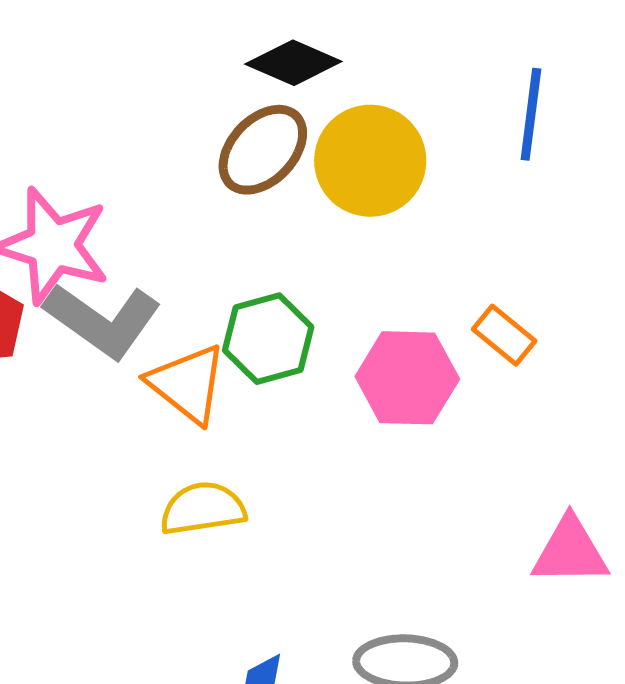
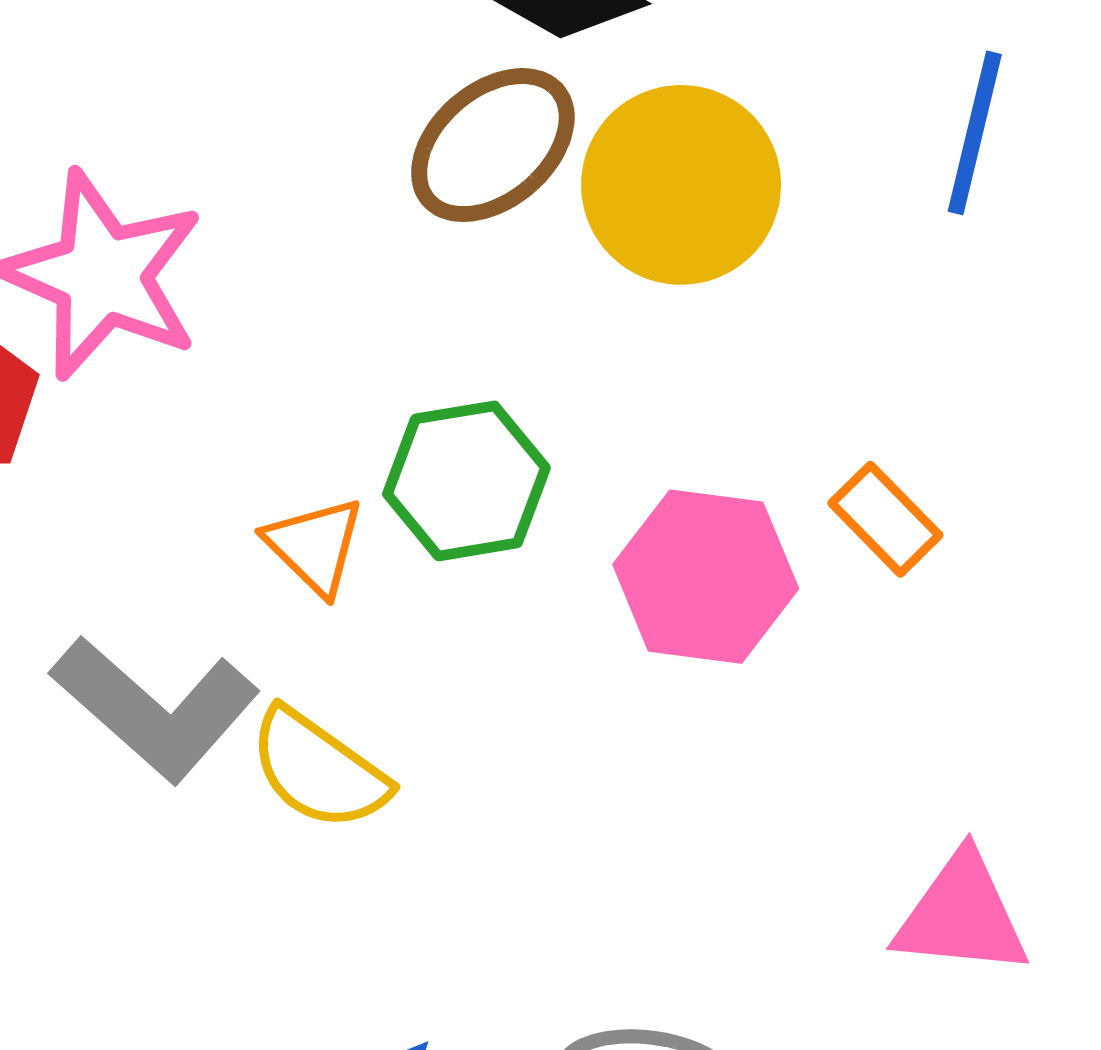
gray L-shape: (103, 320) -> (155, 708), moved
orange triangle: (187, 384) -> (315, 546), size x0.7
yellow semicircle: (203, 509) -> (319, 770), turned -142

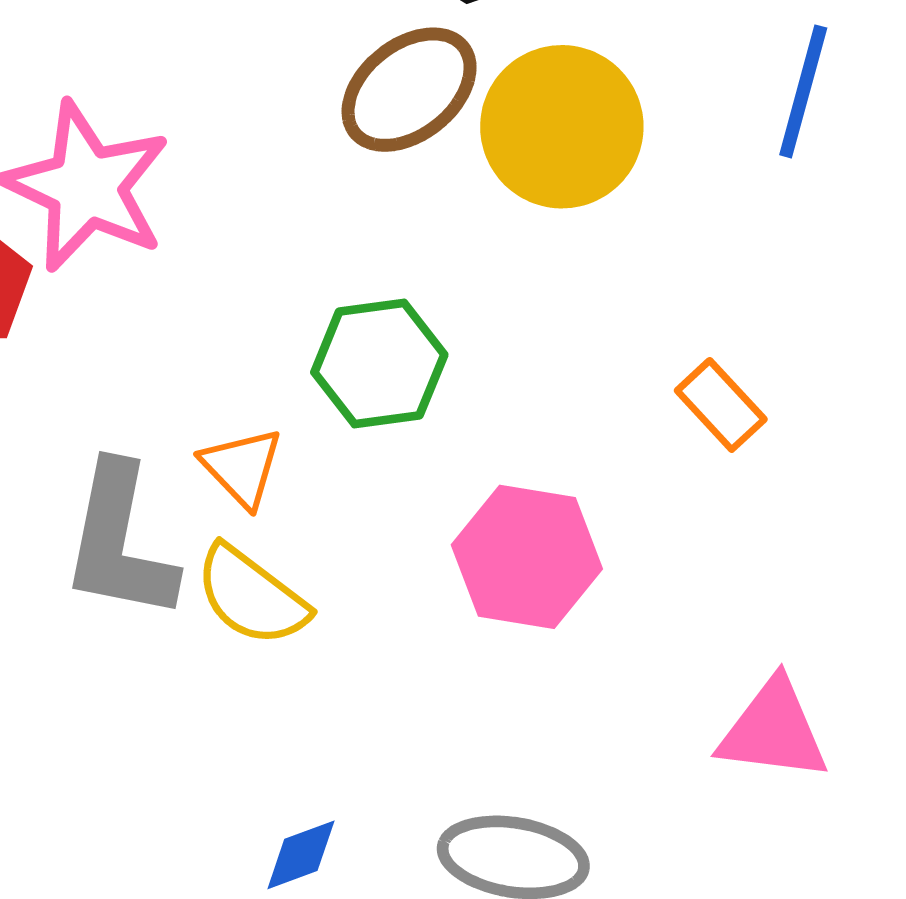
orange triangle: (315, 546) -> (242, 467), moved
pink hexagon: (706, 577) -> (527, 557), moved
gray L-shape: (155, 708) -> (119, 542), turned 58

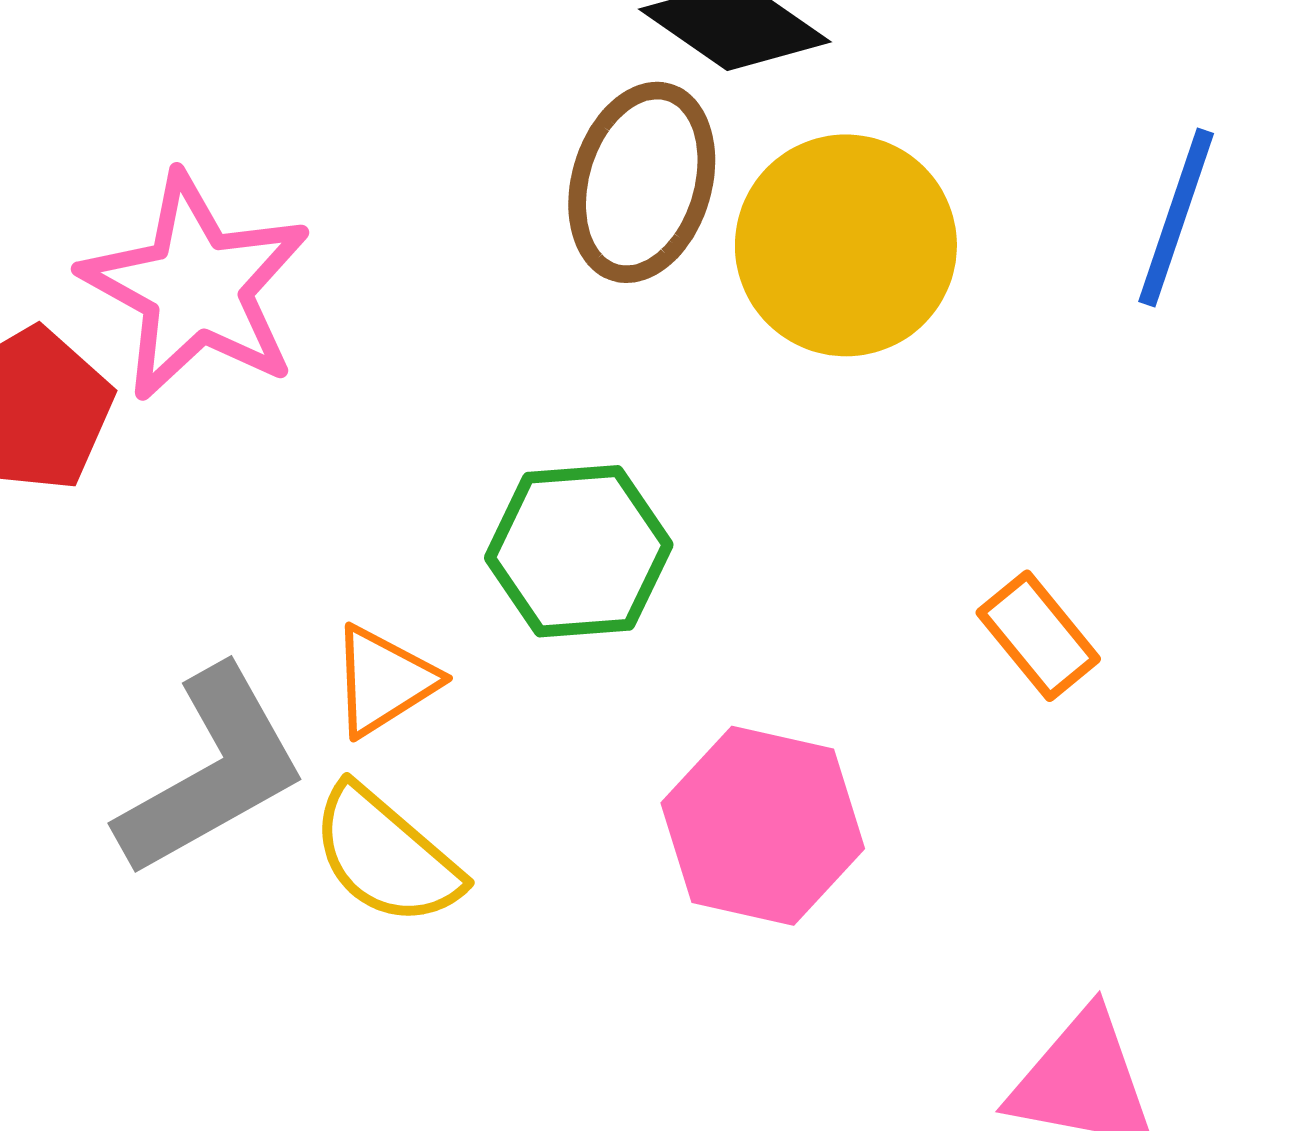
brown ellipse: (409, 90) -> (642, 182), turned -38
orange triangle: (242, 467) -> (384, 681), turned 38
gray L-shape: (119, 542) -> (212, 772), turned -134

